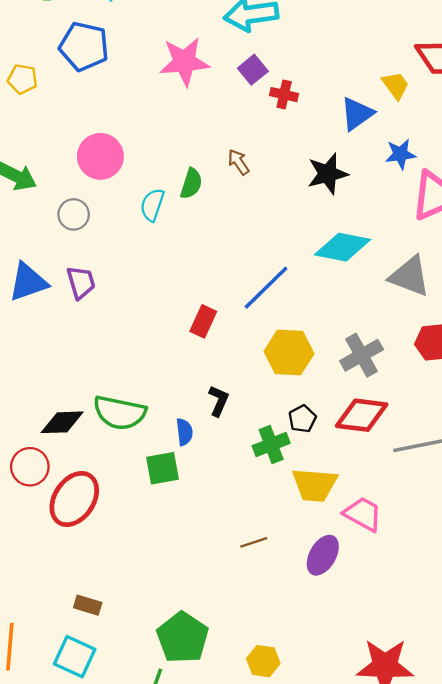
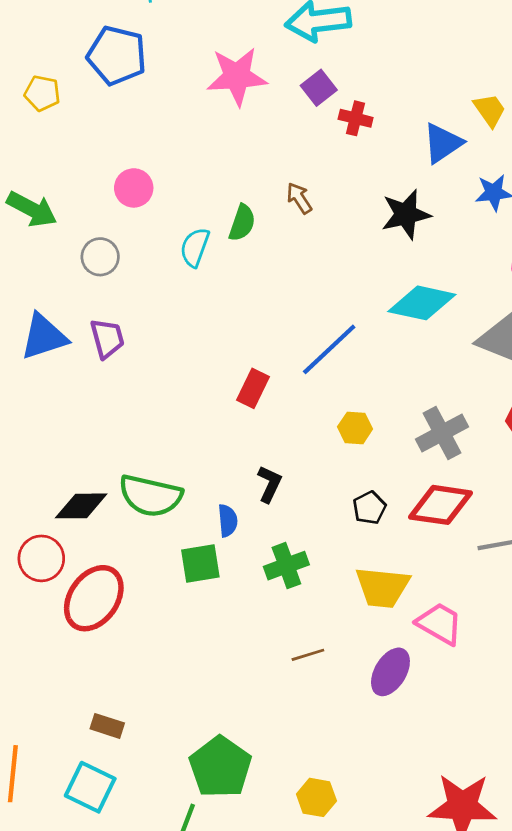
pink circle: (100, 156) -> (134, 188), size x0.7
yellow hexagon: (289, 353) -> (355, 428), size x0.6
green cross: (271, 445) -> (286, 566), moved

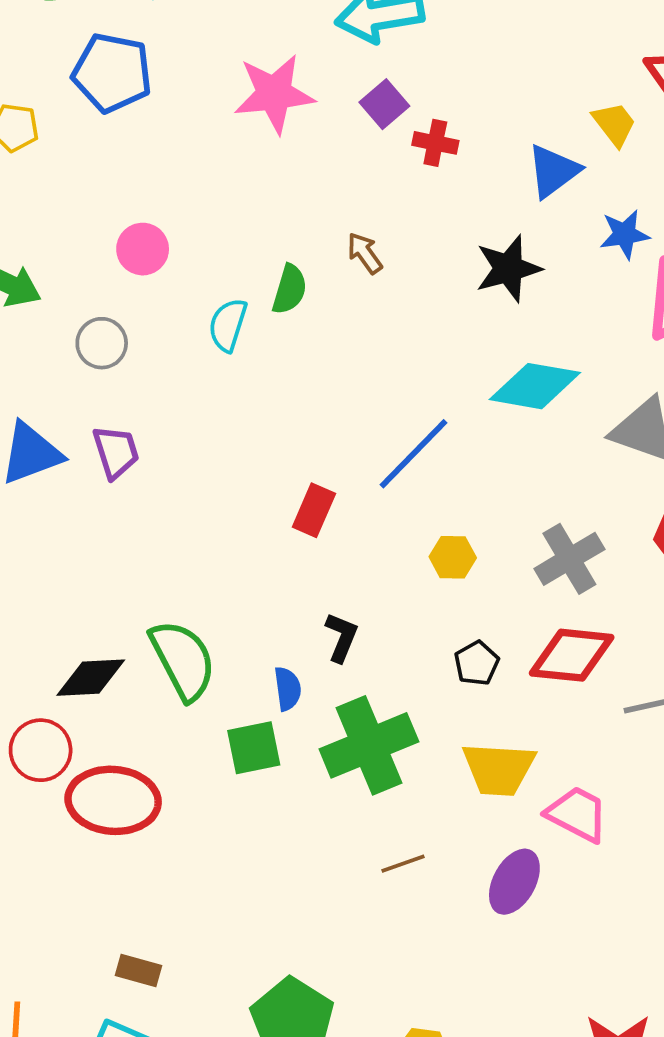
green semicircle: (150, 496) -> (183, 660), turned -128
green cross: (286, 566) -> (369, 745), size x1.6
red ellipse: (94, 598) -> (113, 800), turned 62

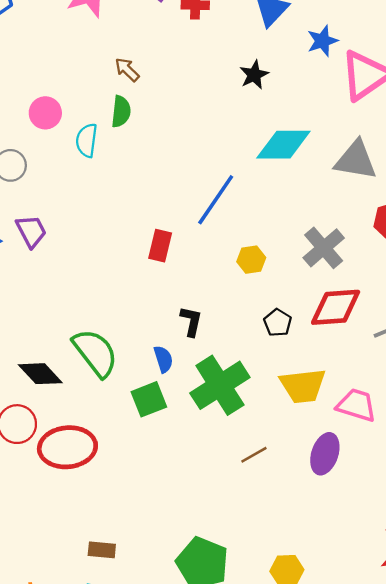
pink circle: (143, 249) -> (45, 113), moved
brown arrow: (365, 253) -> (127, 70), moved
black star: (508, 269) -> (254, 75), size x0.7
black diamond: (91, 678) -> (40, 374), turned 60

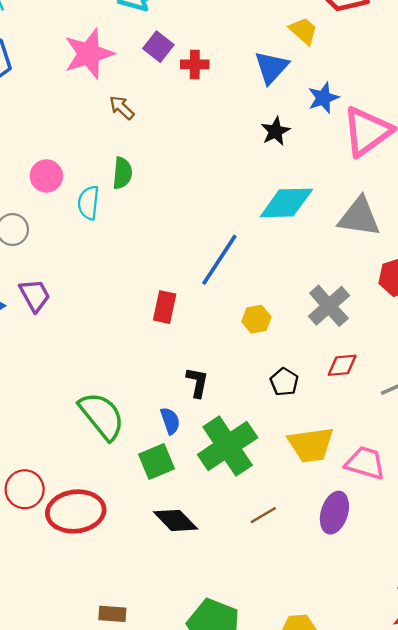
brown arrow: (127, 70) -> (122, 108), moved
black star: (254, 75) -> (275, 131), moved
red diamond: (336, 307) -> (342, 365), size x0.6
black diamond: (40, 374) -> (176, 520), moved

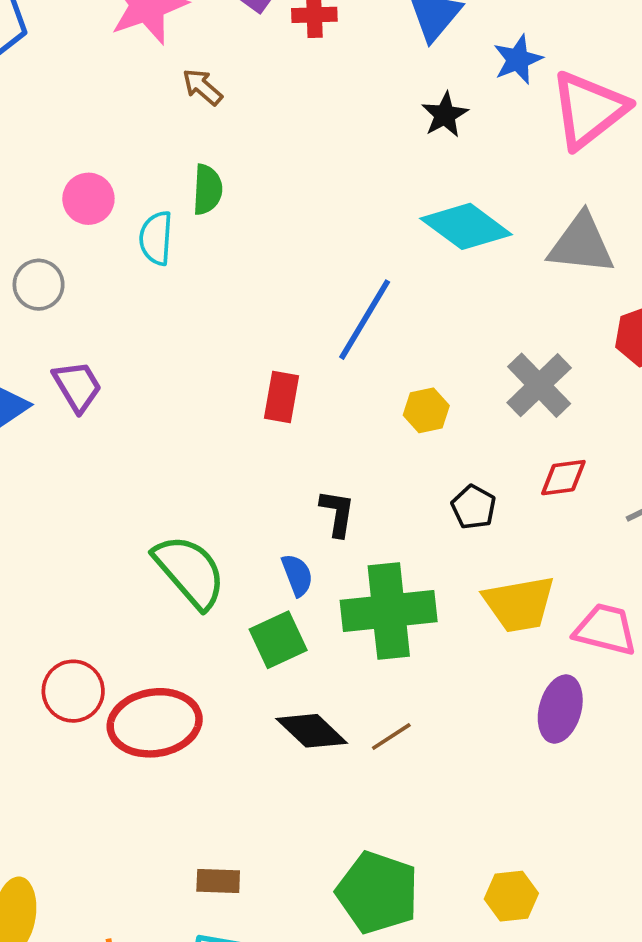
cyan diamond: (286, 203) -> (466, 226), turned 40
green cross: (228, 446) -> (389, 611), turned 30
brown line: (263, 515) -> (391, 737), moved

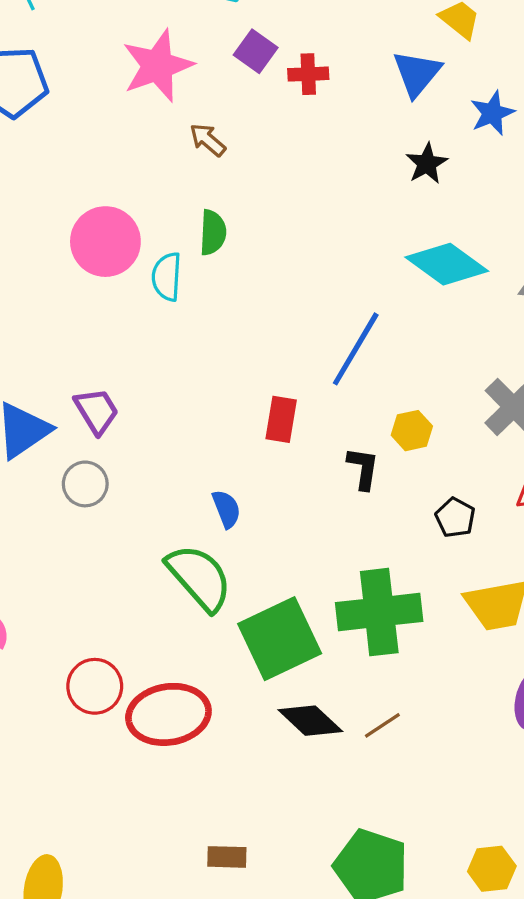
pink circle: (88, 199) -> (105, 242), size x1.5
gray circle: (39, 285) -> (85, 484), moved
black L-shape: (337, 513) -> (363, 468), moved
blue semicircle: (297, 575) -> (226, 509), moved
green square: (278, 640) -> (280, 639), size x1.6

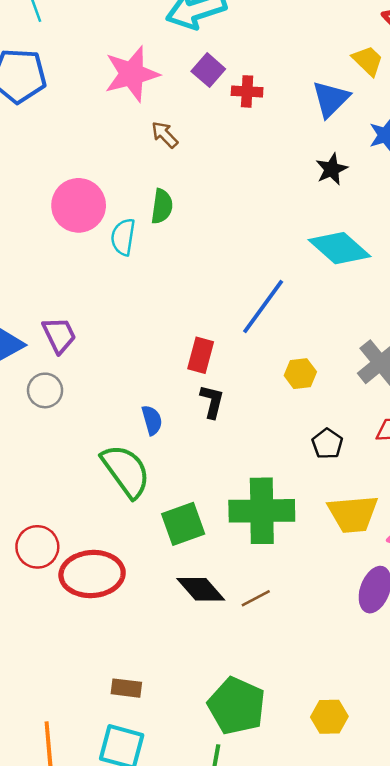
black L-shape: (363, 468) -> (212, 401), moved
green square: (280, 639) -> (183, 524), size x0.7

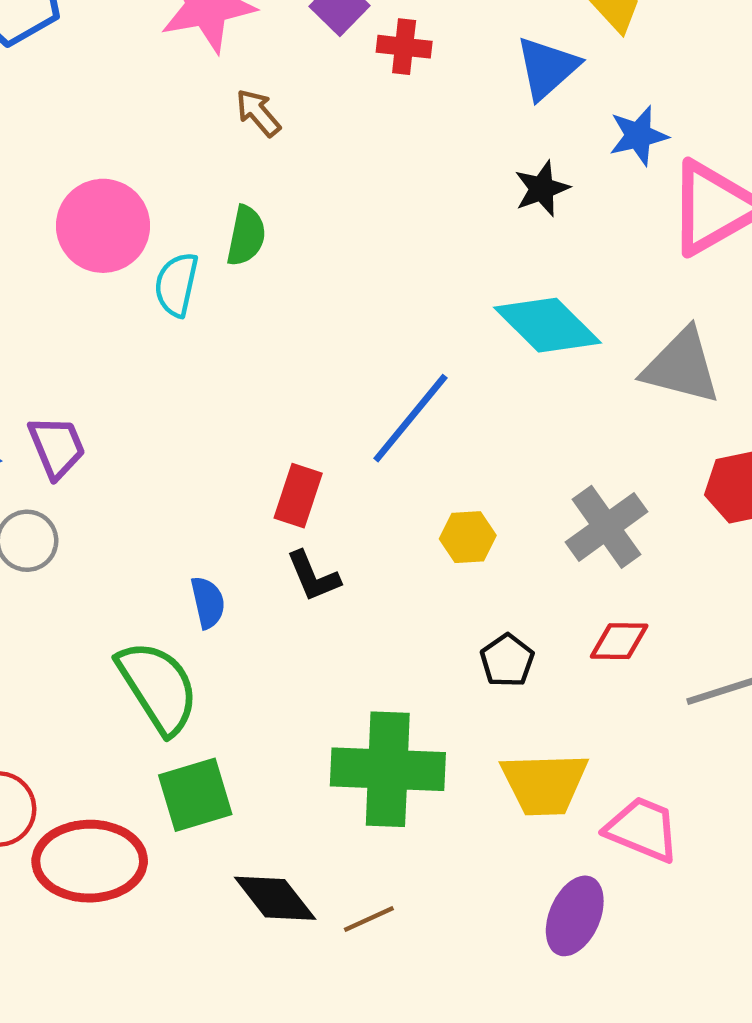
black L-shape: (212, 401) -> (313, 576), turned 140
green square: (183, 524) -> (195, 795), moved

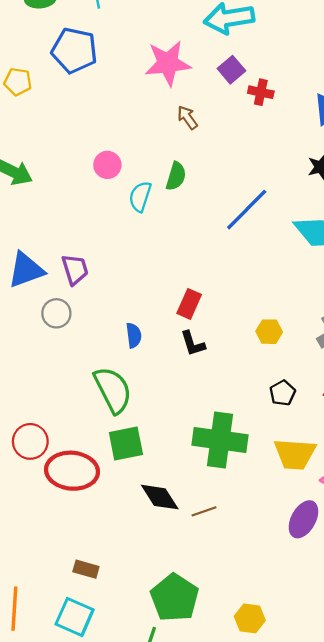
pink circle: (103, 226) -> (107, 165), size x0.6
blue line: (410, 418) -> (247, 210), moved
blue semicircle: (208, 602) -> (134, 335), moved

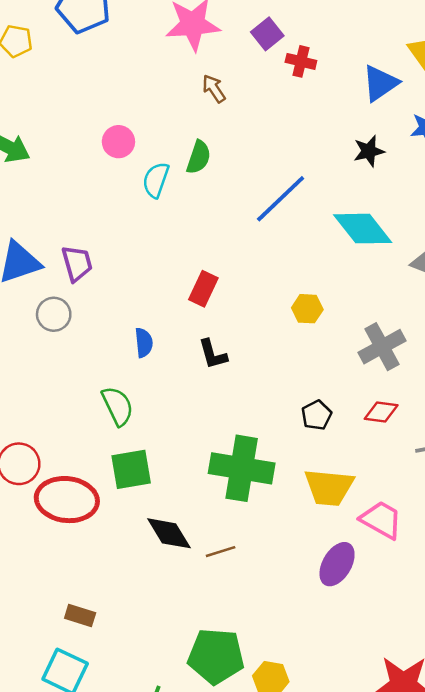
red rectangle: (189, 304) -> (203, 289), moved
yellow hexagon: (269, 332) -> (307, 309), moved
green semicircle: (113, 390) -> (118, 406), size x0.7
green pentagon: (175, 598) -> (216, 656), moved, turned -30

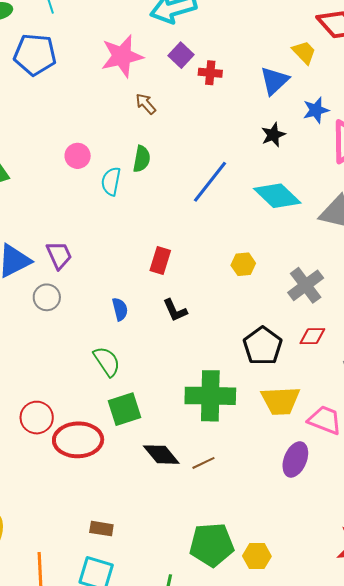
black pentagon: (317, 415) -> (263, 346), size x1.6

